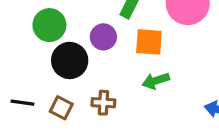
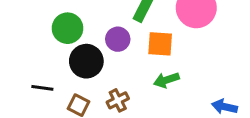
black line: (22, 103) -> (42, 88), moved
brown cross: (103, 103) -> (118, 100), turned -30

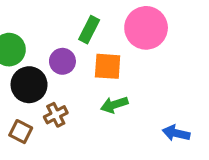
brown cross: (118, 100) -> (56, 115), moved

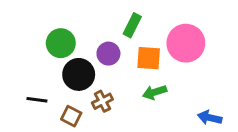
pink circle: (146, 28) -> (186, 43), moved

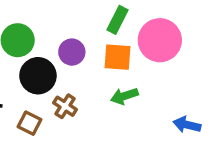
green rectangle: (132, 25) -> (118, 20), moved
brown cross: (102, 101) -> (65, 106), turned -30

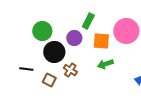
green rectangle: (118, 20) -> (88, 21), moved

